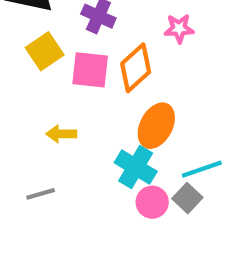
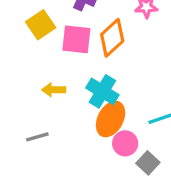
orange ellipse: (156, 126) -> (111, 119), moved
cyan cross: (136, 167) -> (102, 91), moved
gray square: (187, 198) -> (148, 163), moved

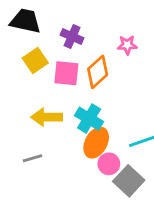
yellow arrow: (54, 90) -> (47, 117), size x1.5
gray square: (148, 163) -> (129, 181), size x1.5

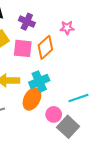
cyan cross: (89, 119) -> (39, 81), turned 36
orange ellipse: (96, 143) -> (32, 99), moved

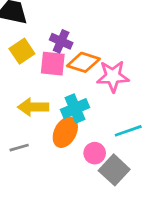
purple cross: (27, 22) -> (61, 41), moved
pink star: (67, 28) -> (113, 76), moved, size x1.6
orange diamond: (45, 47) -> (83, 62), turned 60

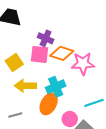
yellow square: (22, 51) -> (14, 63), moved

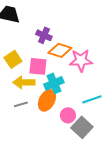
pink square: (40, 54) -> (38, 66), moved
gray line: (15, 115) -> (21, 104), moved

